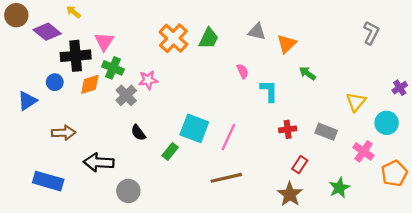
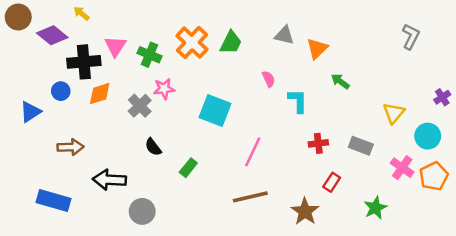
green cross: (113, 68) -> (149, 55), moved
cyan square: (194, 128) -> (215, 111), moved
orange pentagon: (394, 173) -> (434, 176), moved
brown star: (290, 194) -> (305, 211), moved

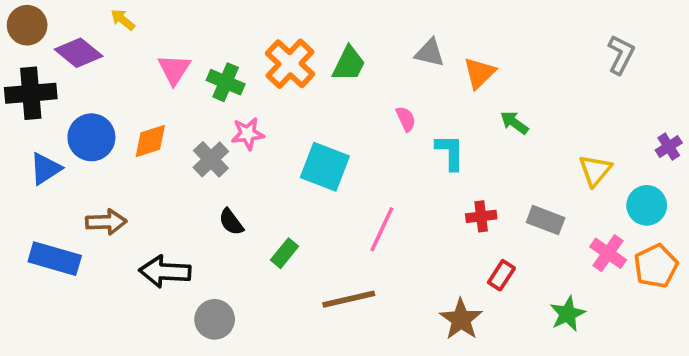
black cross: (84, 62) -> (31, 93), moved
blue circle: (61, 91) -> (91, 137), size x1.6
brown line: (250, 197) -> (349, 299), moved
blue rectangle: (53, 200) -> (55, 259), moved

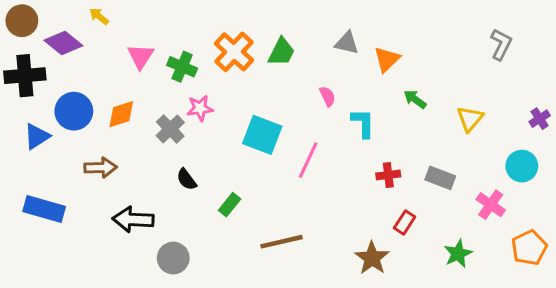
yellow triangle: (595, 170) -> (470, 119), moved
brown arrow: (106, 222) -> (101, 168), moved
pink line: (382, 229) -> (308, 160), moved
orange pentagon: (656, 266) -> (529, 248), moved

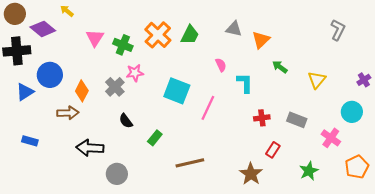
orange diamond: (121, 114) -> (82, 91), moved, turned -45
blue rectangle: (44, 209) -> (30, 141), size x0.6

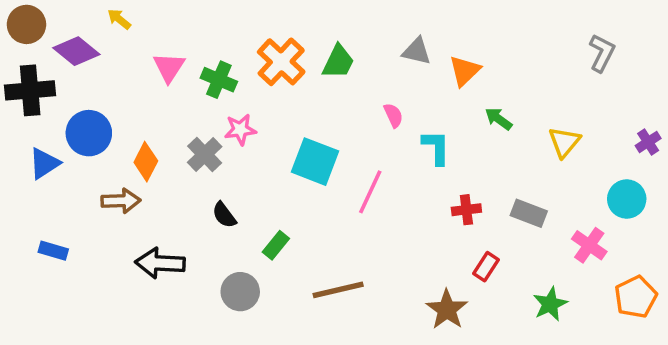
gray circle: (117, 174) -> (240, 292), moved

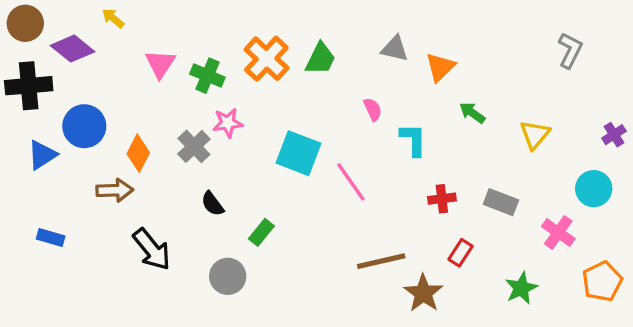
pink line: (370, 192) -> (351, 182), turned -60
black arrow: (160, 263) -> (152, 249), turned -132
brown line: (338, 290) -> (381, 261), moved

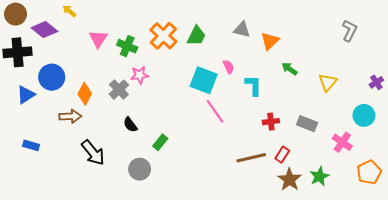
cyan square: (299, 153) -> (204, 80), moved
brown line: (381, 261) -> (251, 158), moved
brown star: (423, 293) -> (289, 179), moved

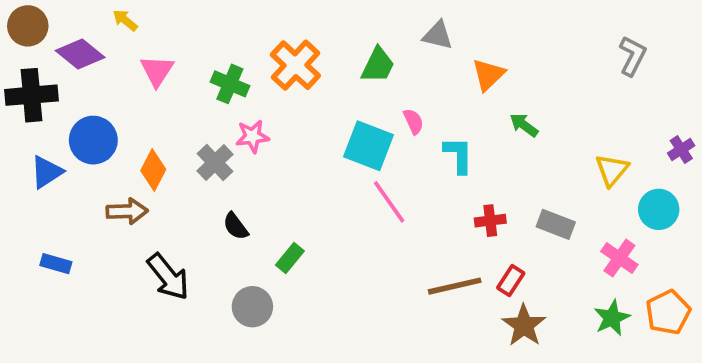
gray triangle: (242, 30) -> (438, 35), moved
green trapezoid: (196, 36) -> (378, 65), moved
pink triangle: (98, 39) -> (157, 71), moved
yellow triangle: (328, 82) -> (612, 170), moved
green star: (319, 176) -> (612, 318), moved

